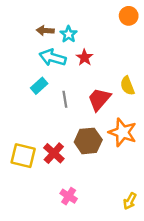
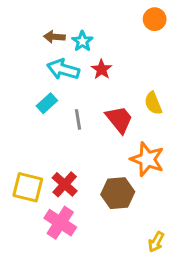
red trapezoid: (99, 99) -> (119, 119), turned 100
brown hexagon: (88, 141) -> (118, 193), moved
pink cross: (69, 196) -> (60, 223), moved, size x1.5

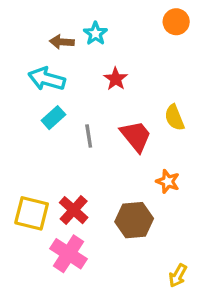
cyan star: (82, 41) -> (95, 34), moved
cyan arrow: (63, 69) -> (47, 79), moved
orange star: (147, 159) -> (168, 181), size x0.6

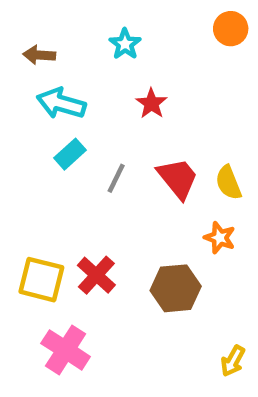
brown arrow: (62, 42) -> (39, 55), moved
yellow semicircle: (174, 118) -> (228, 183), moved
gray line: (89, 136) -> (116, 178), turned 35
pink cross: (69, 254) -> (66, 350), moved

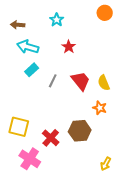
red cross: (96, 275) -> (51, 138), moved

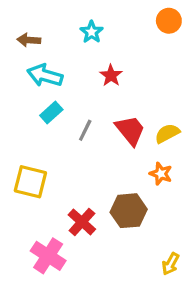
yellow semicircle: (104, 83) -> (167, 133), turned 84
yellow square: (19, 127) -> (30, 182), moved

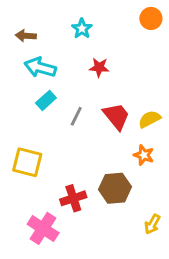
red star: (111, 75) -> (99, 67), turned -30
red cross: (82, 222) -> (73, 198), turned 30
yellow arrow: (170, 264) -> (152, 224), moved

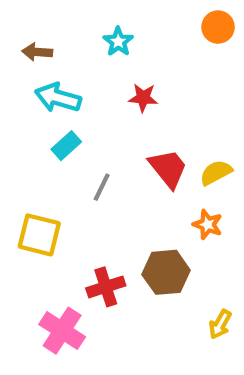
gray line: (76, 116) -> (102, 187), moved

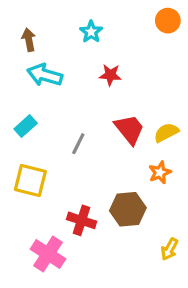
brown arrow: (37, 52) -> (29, 40), turned 75
cyan rectangle: (66, 146) -> (26, 126), moved
orange star: (208, 225) -> (160, 172), turned 30
red cross: (106, 287) -> (82, 220), turned 36

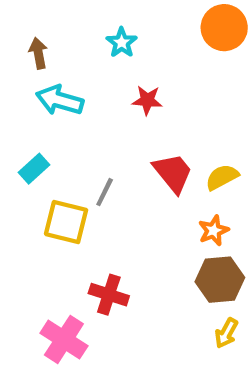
orange circle: (168, 21) -> (224, 28), size x1.4
yellow square: (30, 180) -> (66, 222), moved
brown hexagon: (128, 209) -> (220, 280), moved

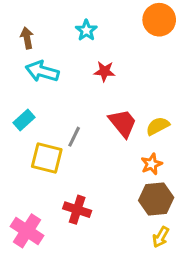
pink cross: (64, 339) -> (27, 231), moved

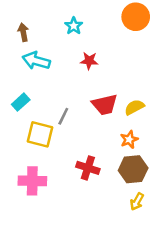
red trapezoid: (123, 123) -> (105, 105), turned 116
red cross: (77, 210) -> (88, 168), moved
pink cross: (27, 231) -> (32, 181), moved, turned -32

